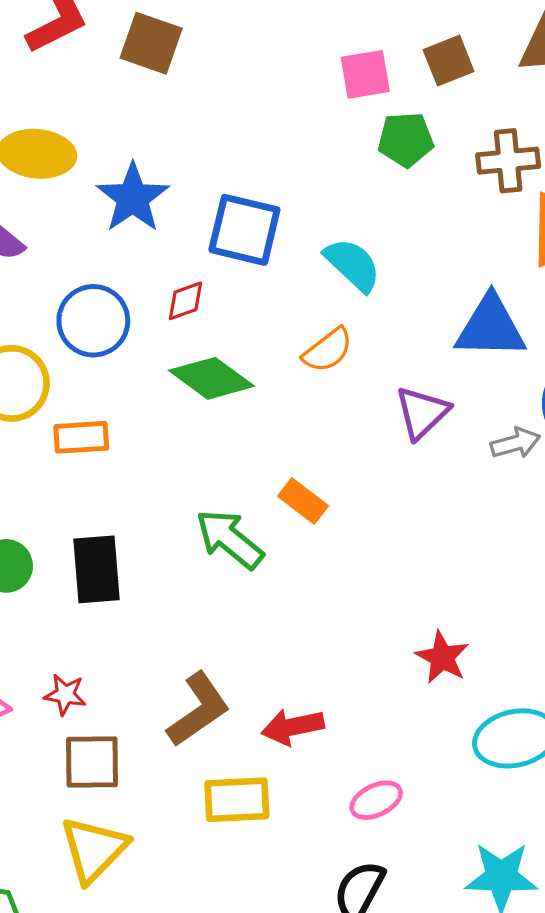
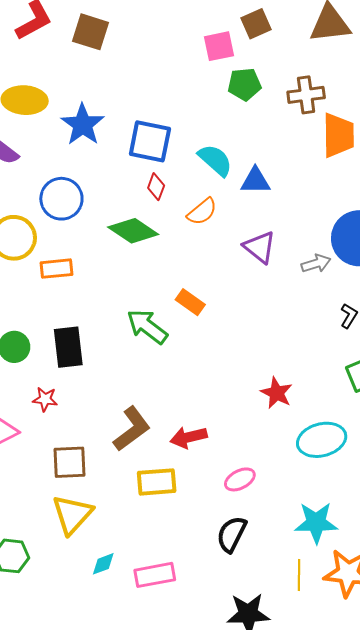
brown square: (449, 61) -> (256, 24), moved
red diamond: (185, 301) -> (156, 187), moved, turned -48
blue triangle: (491, 327) -> (255, 181), moved, size x0.7
purple triangle: (422, 413) -> (260, 247), turned -36
red star: (65, 695) -> (45, 399), moved

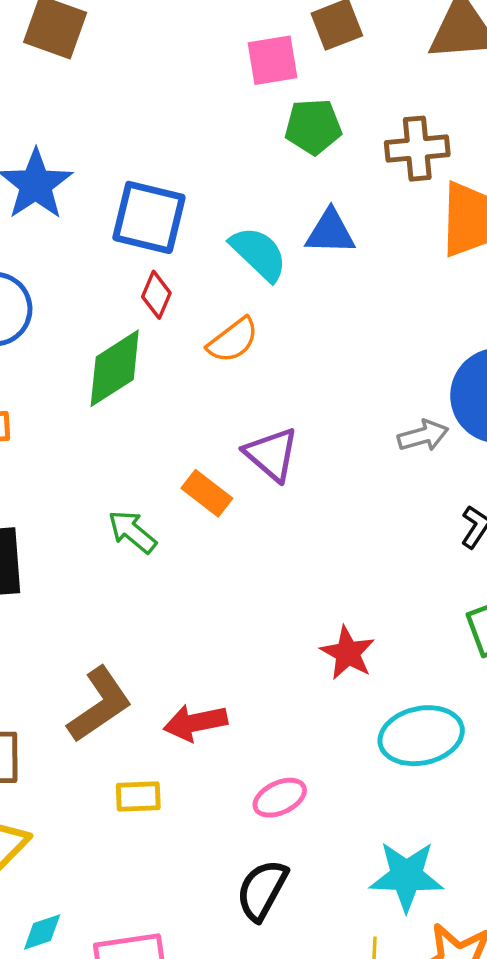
blue triangle: (255, 181) -> (330, 232), moved
green diamond: (133, 231) -> (115, 368), turned -69
purple triangle: (260, 247) -> (272, 454), moved
green arrow: (147, 326) -> (132, 532), size x0.7
yellow rectangle: (157, 482) -> (138, 796), size x0.7

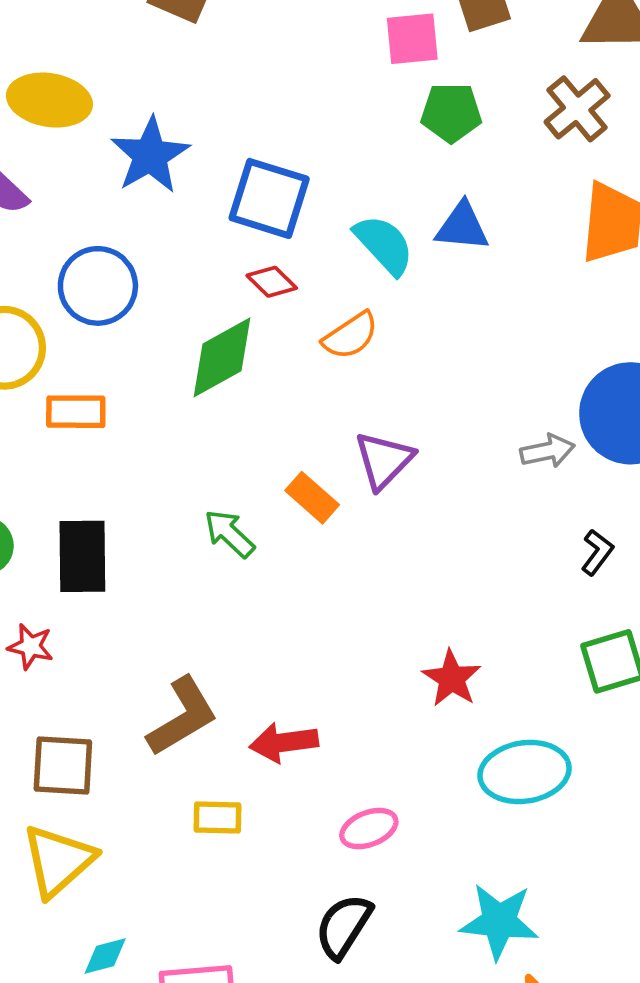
brown cross: (417, 149) -> (577, 109), moved, turned -38
red diamond: (156, 295) -> (272, 282), turned -72
purple triangle: (272, 454) -> (384, 460), turned 30

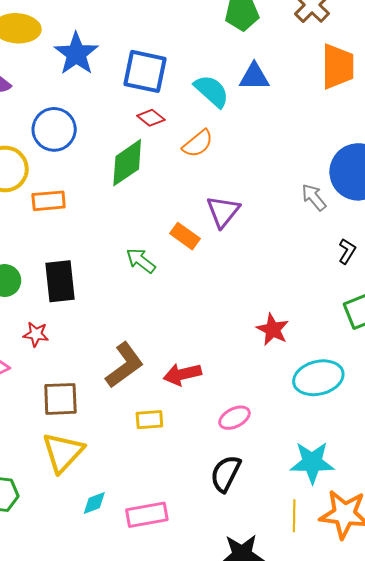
gray arrow: (547, 451) -> (314, 197), turned -112

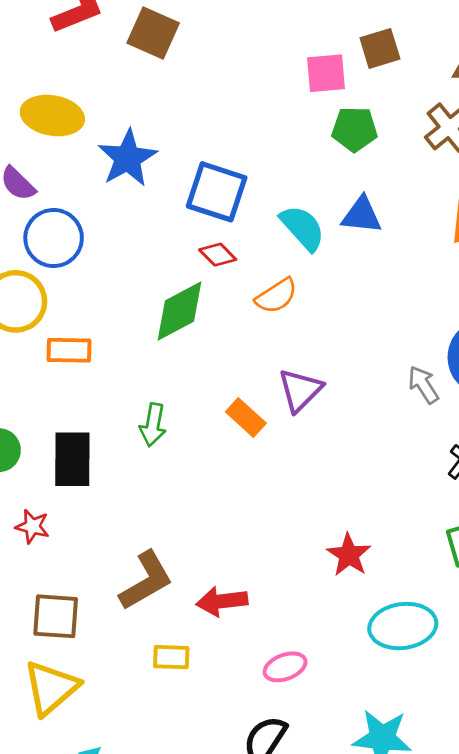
blue circle: (54, 129) -> (54, 238), moved
green arrow: (141, 261) -> (153, 425), moved, turned -124

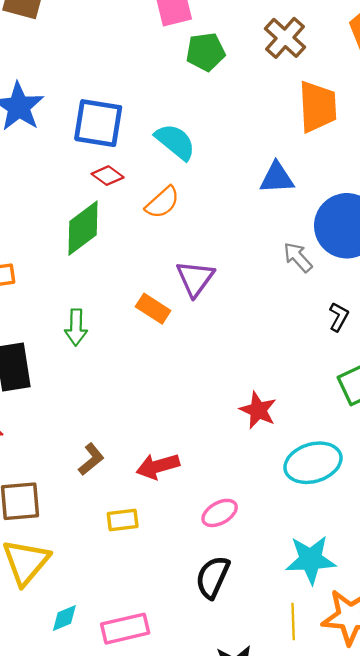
blue triangle: (362, 215) -> (277, 178), moved
brown L-shape: (146, 581) -> (91, 459), size x0.6

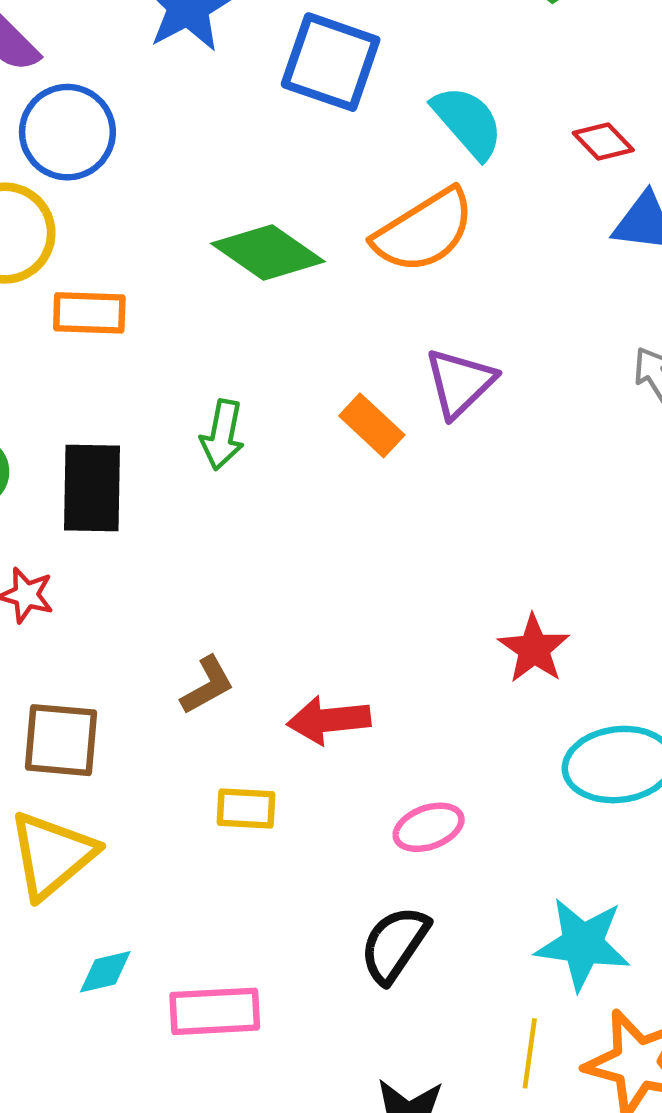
red diamond: (108, 176) -> (603, 141), moved
orange semicircle: (162, 202) -> (424, 231), size x1.5
green diamond: (83, 228) -> (268, 253), turned 62

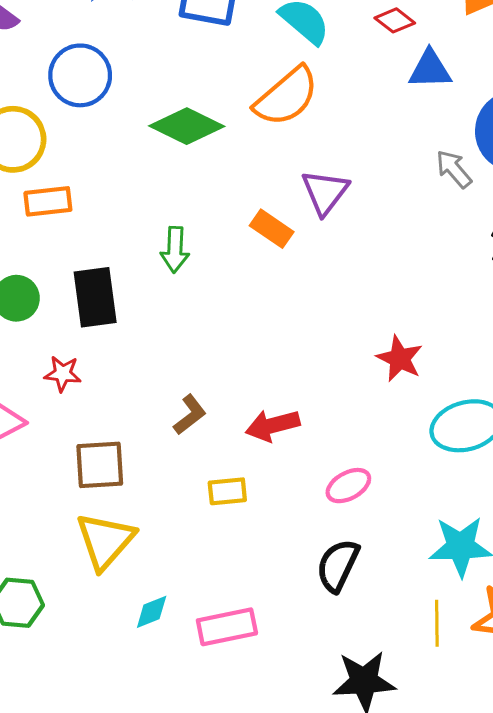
blue circle: (67, 132) -> (80, 75), moved
orange rectangle: (89, 313) -> (48, 201), moved

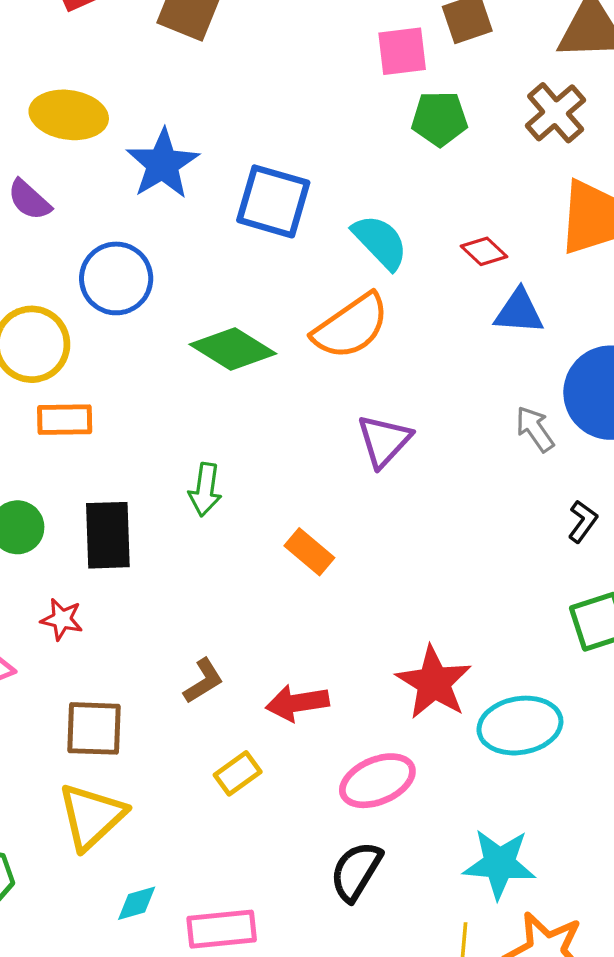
orange rectangle: (272, 229) -> (309, 552), moved
red star: (400, 359) -> (434, 683), moved, size x1.4
pink ellipse: (348, 486) -> (377, 781), size x1.4
yellow rectangle: (227, 491) -> (238, 773), turned -36

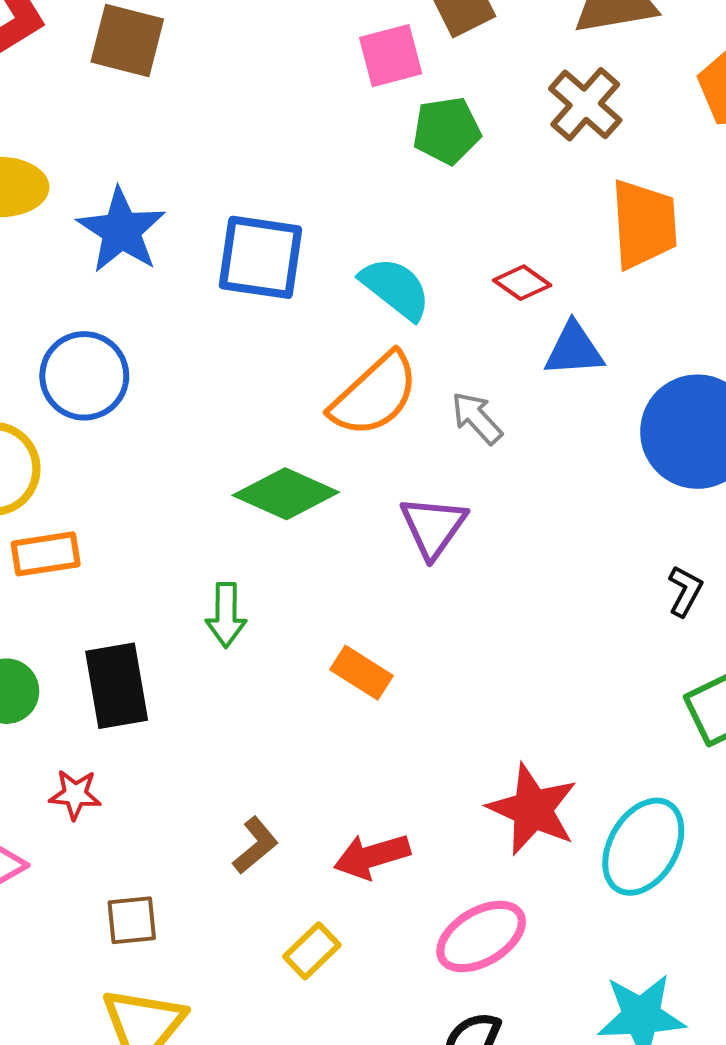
green diamond: (233, 349) -> (286, 494), moved
gray arrow: (535, 429) -> (477, 418), moved
cyan ellipse: (520, 726) -> (643, 847), turned -42
brown square: (94, 728) -> (132, 920), size x0.7

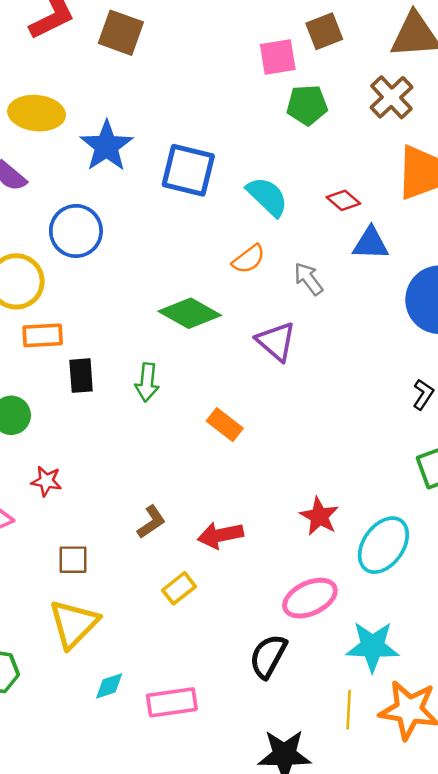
orange semicircle: (374, 395) -> (249, 259), size x0.6
purple triangle: (433, 527) -> (276, 341), turned -30
black rectangle: (117, 686) -> (81, 376), moved, size x0.7
red star: (533, 809) -> (319, 516), size x0.7
pink ellipse: (481, 936) -> (310, 598), moved

